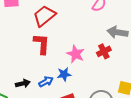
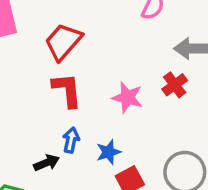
blue star: (64, 74) -> (108, 152), moved
blue arrow: (46, 82) -> (71, 140), moved, turned -40

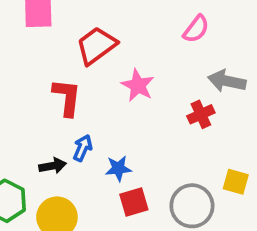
red L-shape: (67, 90) -> (67, 97), moved
pink star: (127, 97) -> (138, 85), moved

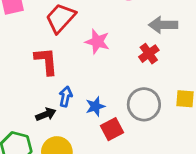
gray circle: (192, 206) -> (144, 104), moved

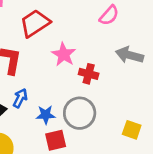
red cross: (149, 54) -> (89, 74), moved, turned 36
gray circle: (144, 104) -> (80, 113), moved

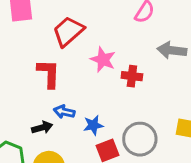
blue arrow: (20, 98) -> (64, 112), turned -96
gray circle: (80, 113) -> (140, 139), moved

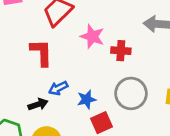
blue arrow: (64, 112) -> (58, 88), turned -36
gray circle: (140, 139) -> (131, 93), moved

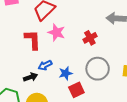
pink star: (92, 36) -> (56, 32), moved
red cross: (121, 51) -> (90, 38), turned -32

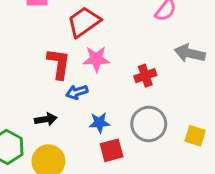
pink star: (56, 32) -> (96, 59), turned -30
blue arrow: (45, 65) -> (77, 92), moved

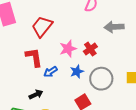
pink star: (96, 59) -> (68, 49), moved
blue star: (99, 123) -> (77, 72), moved

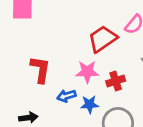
red trapezoid: (42, 27) -> (103, 39), moved
blue arrow: (50, 72) -> (66, 96), moved

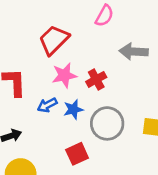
red trapezoid: (103, 39) -> (54, 40), moved

